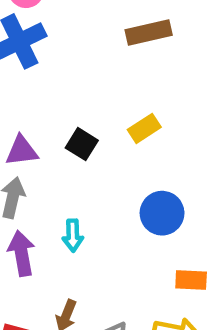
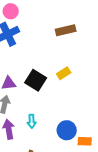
black square: (82, 144) -> (36, 80), size x1.5
blue circle: (162, 213) -> (67, 130), moved

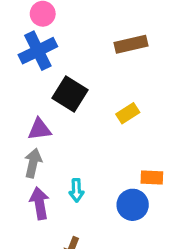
black square: (36, 80) -> (70, 94), moved
orange rectangle: (85, 141) -> (152, 178), moved

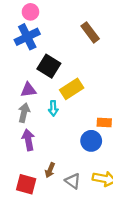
brown rectangle: (131, 44) -> (90, 32), turned 66
yellow rectangle: (128, 113) -> (72, 89), moved, size x1.5
cyan arrow: (76, 190) -> (53, 108), moved

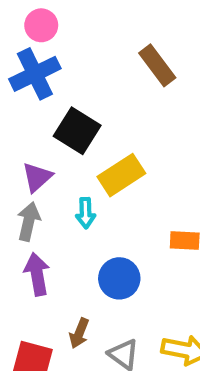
purple triangle: (28, 90) -> (37, 177), turned -35
blue circle: (91, 141) -> (119, 278), moved

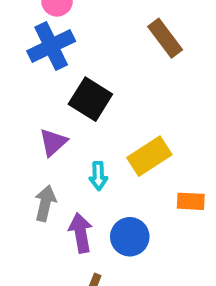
yellow rectangle: (121, 175) -> (149, 156), moved
gray arrow: (29, 221) -> (45, 203), moved
purple arrow: (37, 274) -> (81, 233), moved

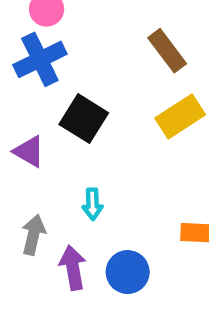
purple triangle: (53, 142) -> (29, 151), moved, turned -48
yellow rectangle: (149, 156) -> (180, 116), moved

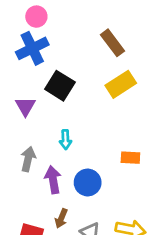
purple triangle: (29, 151) -> (25, 106), turned 30

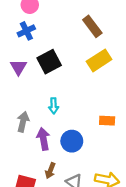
blue cross: (32, 48) -> (26, 31), size x0.7
black square: (60, 86) -> (49, 62), turned 30
purple triangle: (25, 106) -> (18, 67), moved

